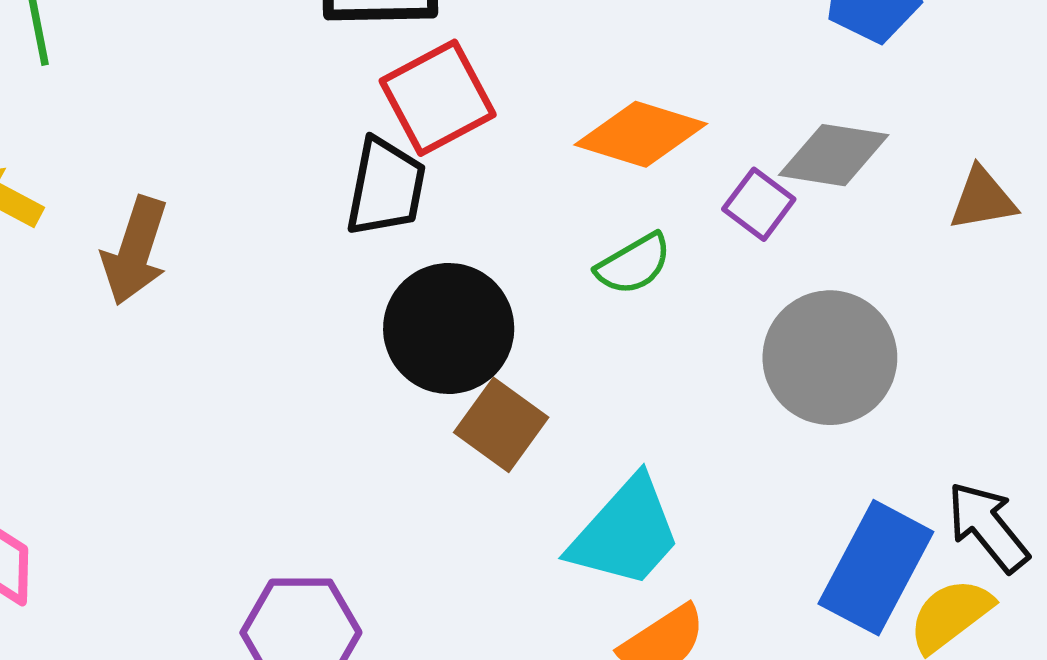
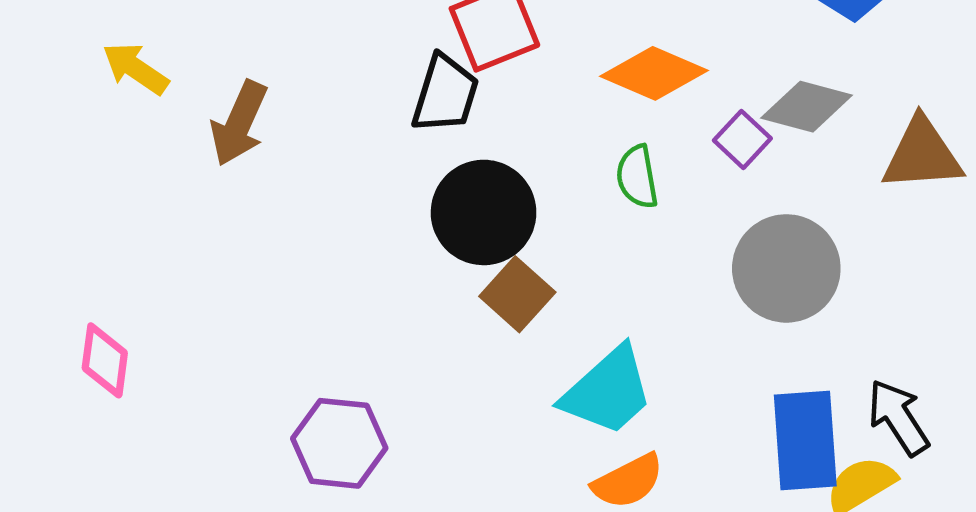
brown triangle: (983, 199) -> (922, 155), size x1.5
green semicircle: (634, 264) -> (637, 177), turned 104
blue rectangle: (876, 568) -> (805, 441), turned -38

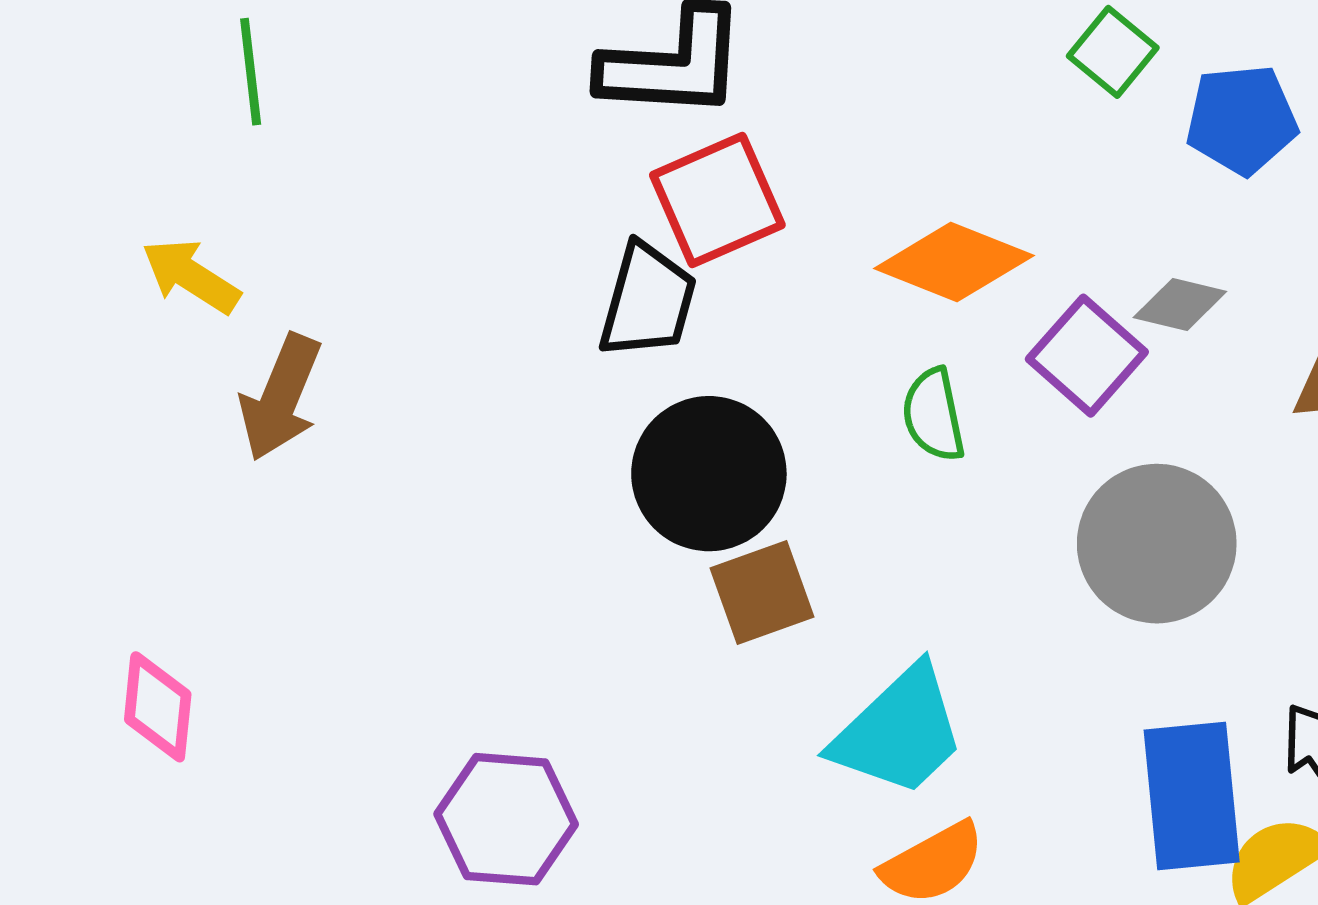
gray diamond: (807, 107) -> (1180, 305), size x0.7
brown arrow: (239, 123) -> (281, 397), moved
purple square: (742, 139) -> (1087, 356), size x1.4
brown square: (517, 294) -> (762, 593), turned 30

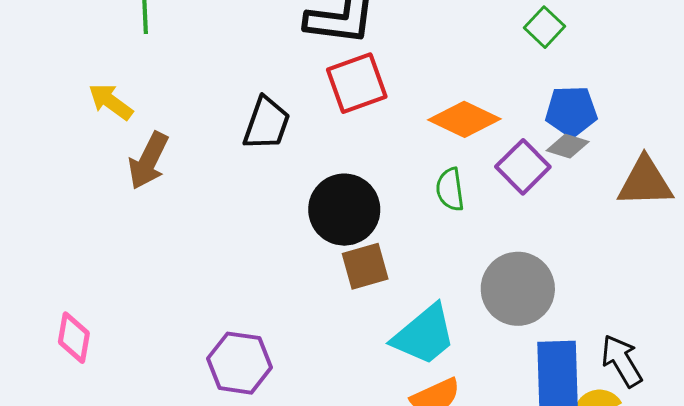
blue pentagon: (1242, 120) -> (571, 111), moved
black trapezoid: (648, 301) -> (266, 123), moved
gray circle: (1157, 544) -> (518, 289), moved
pink diamond: (158, 707) -> (74, 338), moved

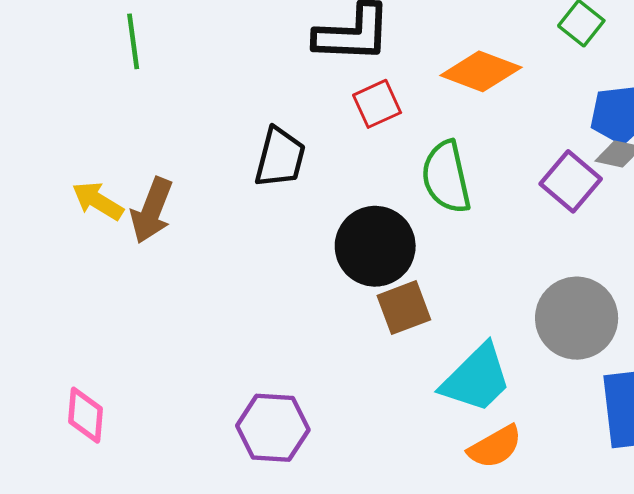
red square: (357, 83) -> (377, 104), size x0.7
yellow arrow: (111, 102) -> (98, 201), moved
orange diamond: (464, 119) -> (481, 71), moved
green semicircle: (450, 189) -> (446, 177), moved, size x1.5

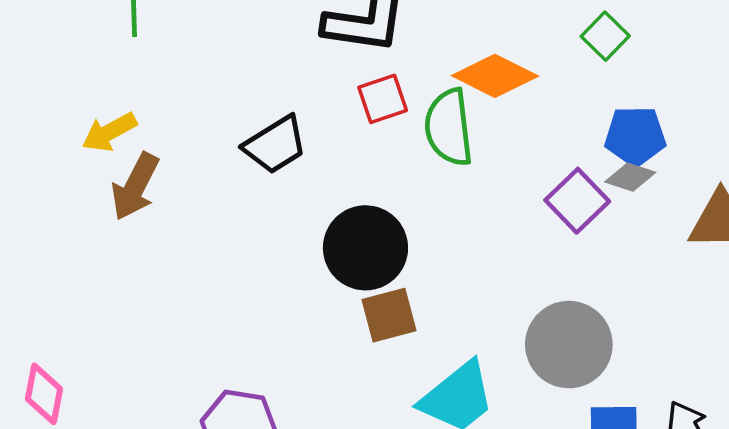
black trapezoid: (280, 158) -> (275, 145), turned 38
green semicircle: (446, 177) -> (449, 127), moved
yellow arrow: (98, 201) -> (109, 132), moved, turned -66

